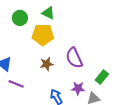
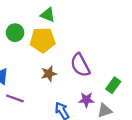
green circle: (20, 18) -> (15, 33), moved

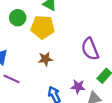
purple semicircle: (80, 65) -> (90, 49), moved

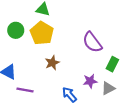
yellow pentagon: (43, 27) -> (42, 33), turned -30

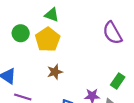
purple semicircle: (92, 42) -> (112, 33), moved

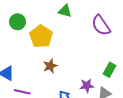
green triangle: (52, 15) -> (65, 11), moved
green circle: (21, 33) -> (18, 22), moved

